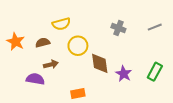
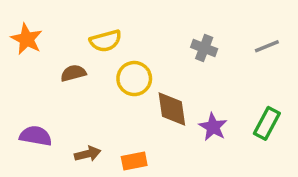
orange star: (16, 42) -> (27, 39), moved
brown arrow: (51, 64) -> (88, 154), moved
purple semicircle: (35, 79) -> (36, 136), moved

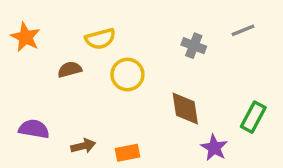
gray line: (267, 46) -> (243, 30), moved
brown diamond: (172, 109) -> (185, 109), moved
purple star: (213, 127) -> (214, 148), moved

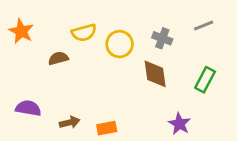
yellow circle: (127, 75) -> (120, 44), moved
brown diamond: (185, 109) -> (155, 74), moved
green rectangle: (253, 117) -> (205, 80), moved

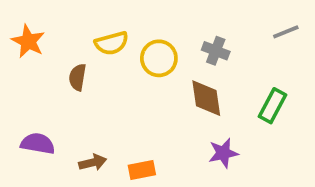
gray line: (204, 26) -> (286, 32), moved
brown semicircle: (58, 58) -> (77, 77), turned -66
purple star: (179, 124) -> (223, 153), moved, turned 30

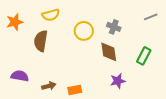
orange star: (28, 41) -> (15, 22), turned 30
yellow semicircle: (112, 43) -> (51, 15), moved
brown semicircle: (77, 77) -> (41, 41), size x1.5

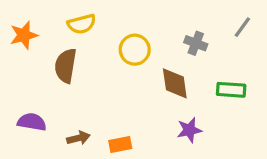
gray line: (151, 17) -> (242, 27), turned -32
gray cross: (114, 27) -> (196, 43), moved
green rectangle: (144, 56) -> (231, 90), turned 66

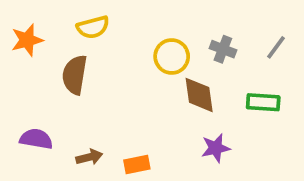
gray line: (242, 27) -> (276, 47), moved
yellow circle: (135, 50) -> (172, 57), moved

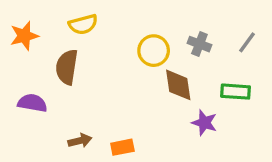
purple semicircle: (36, 139) -> (32, 103), moved
purple star: (216, 148) -> (204, 123), moved, turned 30

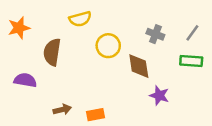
yellow semicircle: (83, 24) -> (80, 19), moved
yellow circle: (154, 51) -> (108, 46), moved
green rectangle: (236, 92) -> (191, 61), moved

